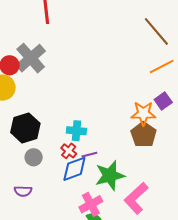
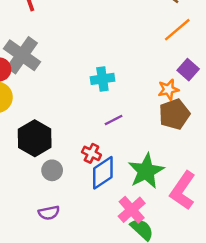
orange star: (143, 113) -> (168, 90), size x0.7
cyan cross: (76, 131) -> (102, 79), moved
brown pentagon: (144, 135) -> (174, 114), turned 30
purple line: (89, 155) -> (114, 120), moved

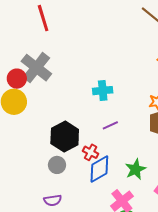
black hexagon: (35, 138) -> (65, 137), moved
green star: (146, 171) -> (136, 169), size x0.7

